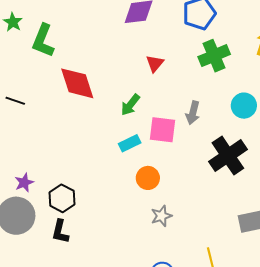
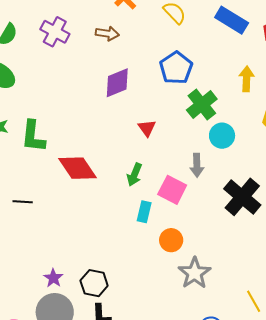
cyan circle: (244, 106) -> (222, 136), moved
pink square: (162, 130) -> (172, 190), turned 36
cyan rectangle: (130, 143) -> (144, 212), turned -35
gray star: (161, 216) -> (195, 273), size x1.5

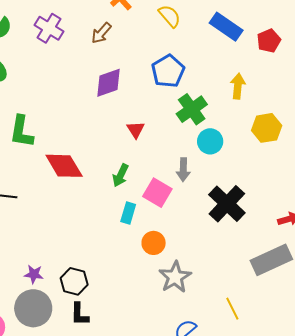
brown arrow: (107, 34) -> (101, 33), turned 120
purple star: (53, 278) -> (34, 274), turned -30

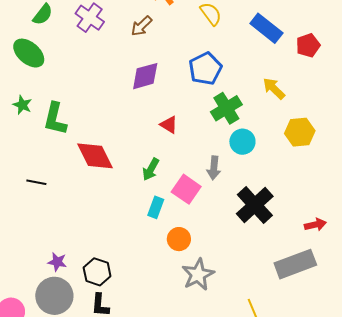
yellow arrow: (238, 86) -> (274, 88), turned -55
red triangle: (136, 130) -> (169, 125), turned -30

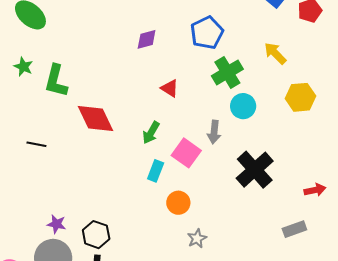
purple diamond: (145, 76) -> (147, 39), size x0.7
gray rectangle: (295, 264) -> (294, 229), size x0.6
gray star: (198, 275) -> (197, 238), size x0.6

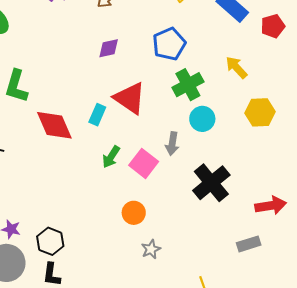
red triangle: (170, 88) -> (130, 98), size x1.8
green arrow: (151, 133) -> (111, 157), moved
cyan rectangle: (156, 171) -> (97, 115), moved
red arrow: (315, 190) -> (271, 206), size x1.4

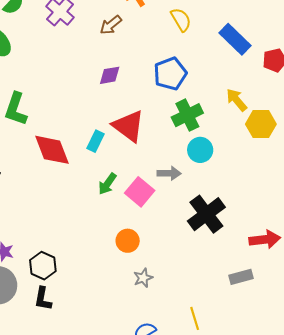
yellow hexagon: (260, 112) -> (261, 124), moved
gray arrow: (172, 144) -> (169, 173), turned -100

